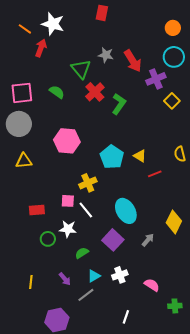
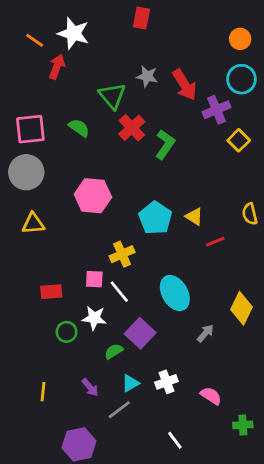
purple square: (113, 240) -> (140, 333), moved
white line: (126, 317) -> (175, 440), turned -56

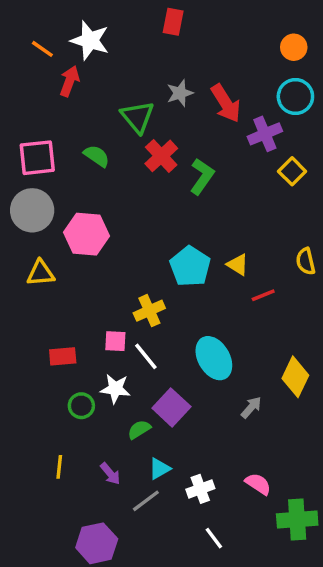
gray star: (147, 76) -> (180, 93), turned -30
pink hexagon: (93, 196) -> (86, 234), moved
white cross: (166, 382) -> (200, 489), moved
yellow line: (43, 392) -> (59, 467), moved
green cross: (243, 425) -> (297, 520), size x1.6

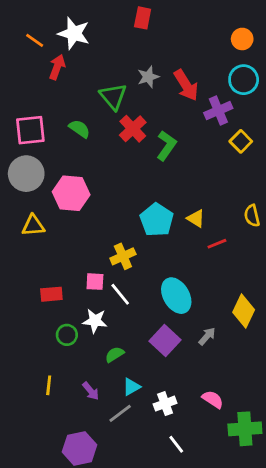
purple square: (171, 407) -> (165, 340), moved

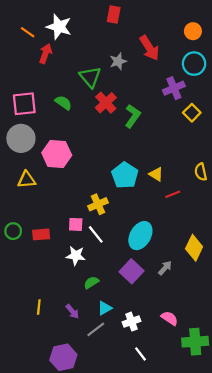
red arrow: (186, 85) -> (149, 48), moved
cyan ellipse: (176, 296) -> (140, 236), turned 60
green circle: (67, 335) -> (13, 231), moved

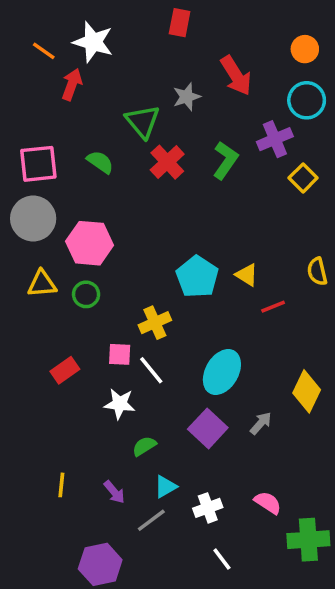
green L-shape: (133, 116) -> (225, 160), moved
green circle: (13, 231) -> (86, 294), moved
red rectangle: (41, 234) -> (65, 370), turned -30

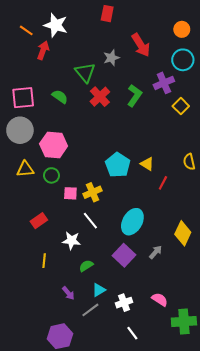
red line: (273, 307) -> (163, 183), turned -40
pink square: (120, 354) -> (70, 193), moved
yellow line: (61, 485) -> (44, 261), moved

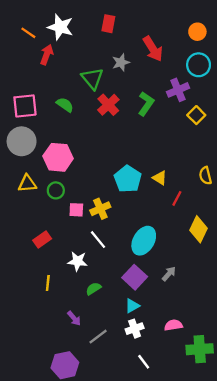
red rectangle: (107, 14) -> (108, 24), moved
yellow diamond: (183, 233) -> (199, 229), moved
cyan triangle: (99, 290) -> (132, 306), moved
pink semicircle: (160, 299) -> (173, 325), turned -42

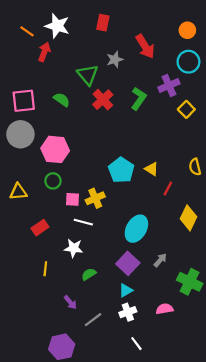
yellow triangle: (27, 184) -> (18, 192), moved
white line: (98, 240) -> (83, 222), moved, turned -36
green cross: (200, 349) -> (190, 282), moved, turned 30

